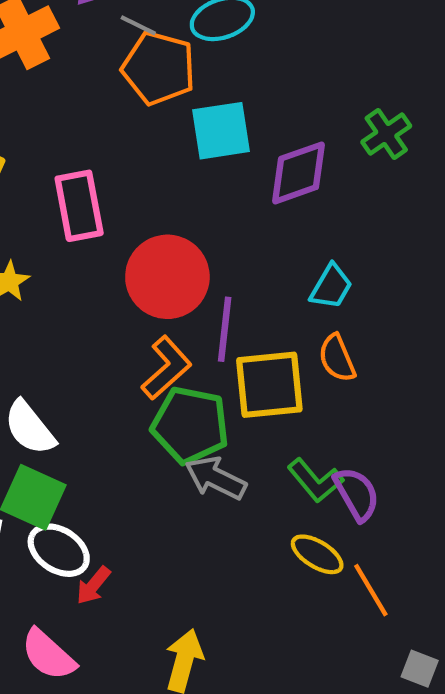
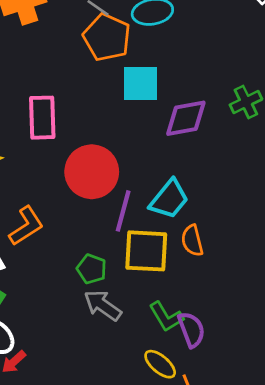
cyan trapezoid: (331, 287) -> (169, 199), moved, size x1.4
orange L-shape: (166, 368) -> (26, 226), moved
green pentagon: (190, 425) -> (92, 269), size x0.6

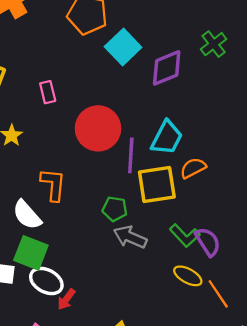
cyan square: (140, 84) -> (123, 47), turned -32
pink rectangle: (42, 118) -> (48, 92), size x0.6
orange L-shape: (26, 226) -> (53, 185), turned -40
orange semicircle: (192, 241) -> (193, 168), turned 88

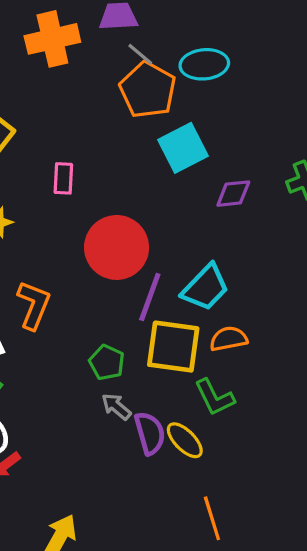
purple diamond: (167, 68) -> (233, 194), size x0.7
green L-shape: (185, 236) -> (214, 397), moved
gray arrow: (130, 237) -> (116, 407), size x0.7
purple semicircle: (208, 242) -> (150, 433), moved
yellow ellipse: (188, 276) -> (185, 440), moved

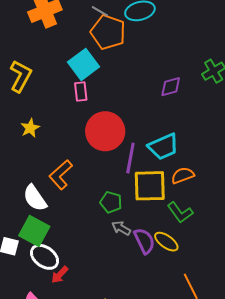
cyan square: (183, 148) -> (83, 64), moved
pink rectangle: (63, 178) -> (81, 92), moved
cyan trapezoid: (205, 288) -> (163, 147), turned 32
orange L-shape: (34, 305) -> (61, 175), turned -144

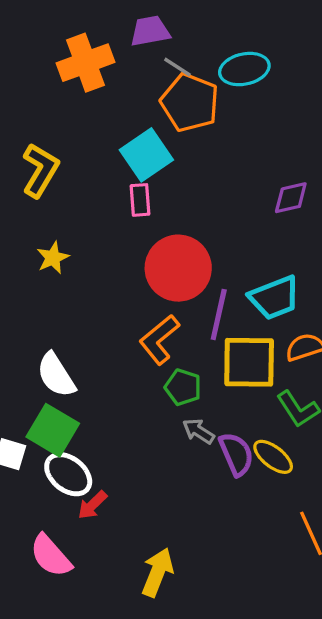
orange L-shape: (61, 175) -> (159, 340), moved

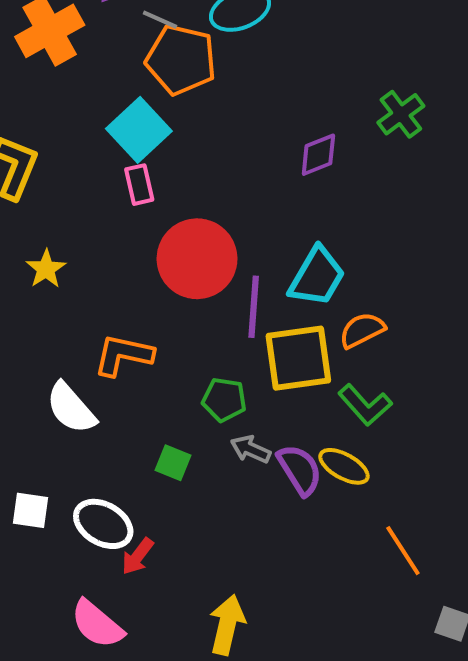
cyan trapezoid: (274, 298) -> (317, 277), turned -30
orange L-shape: (159, 340) -> (123, 355), moved, turned 60
green square: (53, 430) -> (173, 463), moved, size x0.6

